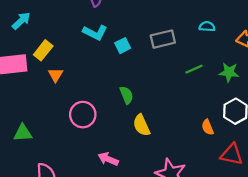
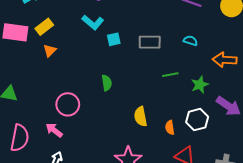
green star: (229, 72) -> (200, 85), turned 30
pink circle: (83, 115) -> (68, 104), moved
yellow semicircle: (141, 125) -> (141, 116), moved
pink arrow: (108, 159) -> (54, 130), moved

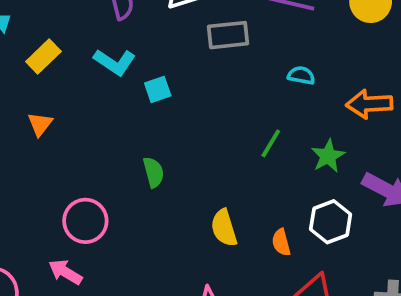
yellow rectangle: (44, 27) -> (43, 57), moved
gray rectangle: (150, 42) -> (228, 35), moved
green line: (170, 75) -> (271, 143), turned -42

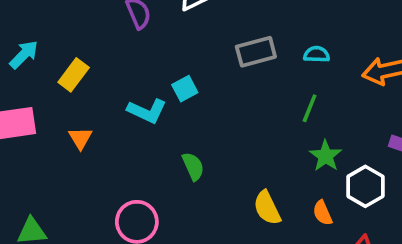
gray rectangle: (228, 35) -> (256, 52), moved
cyan L-shape: (115, 62) -> (147, 111), moved
green line: (271, 143) -> (310, 108), moved
green star: (328, 156) -> (326, 156), moved

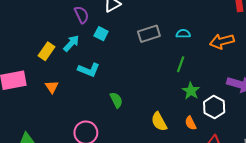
cyan arrow: (24, 55) -> (71, 43), moved
cyan square: (185, 89) -> (101, 34), moved, turned -32

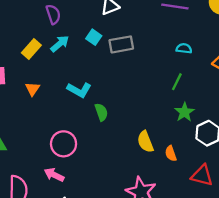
purple semicircle: (82, 15) -> (53, 14), moved
gray rectangle: (149, 34) -> (121, 44), moved
cyan L-shape: (89, 70) -> (79, 90), moved
orange semicircle: (191, 123) -> (171, 154), moved

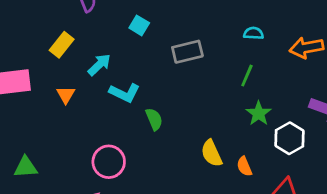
cyan arrow: (60, 44) -> (99, 65), moved
gray rectangle: (121, 44) -> (187, 52), moved

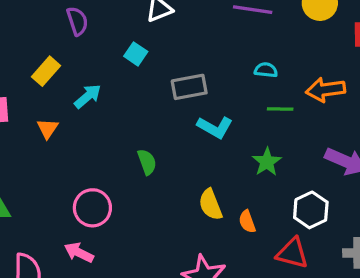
green line: (247, 76) -> (280, 109), moved, turned 65
cyan L-shape: (125, 93) -> (215, 127), moved
white hexagon: (289, 138) -> (311, 210), moved

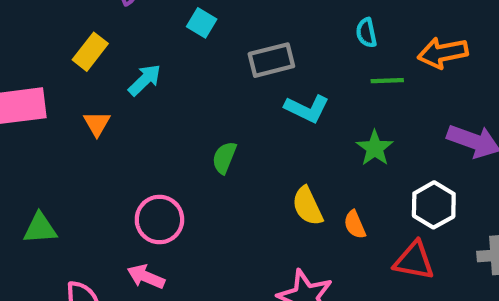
cyan semicircle: (266, 70) -> (366, 33), turned -105
green semicircle: (147, 162) -> (224, 158), turned -135

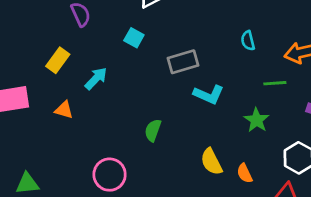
green line: (387, 81) -> (275, 83), moved
orange triangle: (97, 124) -> (64, 110), turned -42

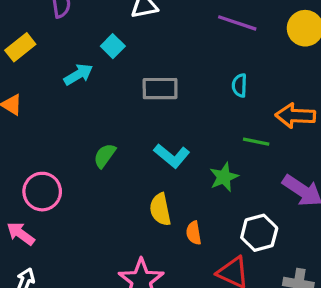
cyan arrow: (96, 78) -> (78, 74), moved
cyan L-shape: (209, 94) -> (172, 156), moved

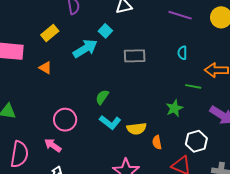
cyan arrow: (78, 74) -> (85, 49), size x1.4
cyan L-shape: (172, 156) -> (110, 122), moved
yellow semicircle: (160, 209) -> (137, 129), turned -84

